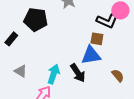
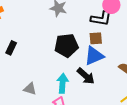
black pentagon: (36, 20) -> (66, 45), moved
black rectangle: (11, 39) -> (11, 48), moved

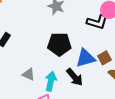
brown square: (96, 38) -> (104, 58), moved, turned -32
gray triangle: (30, 89) -> (29, 74), moved

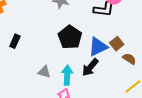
black pentagon: (59, 44) -> (70, 37), turned -30
black arrow: (75, 77) -> (90, 67), turned 90

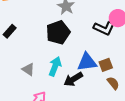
black pentagon: (70, 37) -> (58, 32), moved
cyan arrow: (67, 75) -> (55, 66), moved

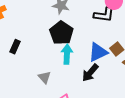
cyan arrow: (55, 66) -> (67, 54), moved
gray triangle: (28, 69) -> (44, 77), turned 32

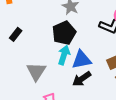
blue triangle: (98, 52) -> (82, 60), moved
gray triangle: (44, 77) -> (36, 71), size x1.5

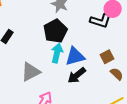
gray triangle: (36, 71) -> (31, 72), turned 35

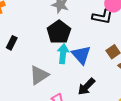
blue triangle: (75, 56) -> (81, 55), turned -50
black arrow: (77, 75) -> (86, 87), moved

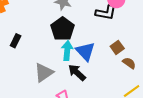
black arrow: (86, 87) -> (77, 73), moved, turned 90

